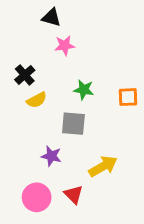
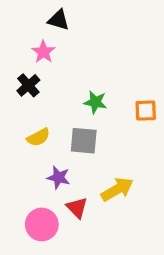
pink star: (65, 45) -> (43, 52), moved, turned -30
yellow semicircle: (37, 100) -> (38, 137), moved
red triangle: (73, 194) -> (77, 208), moved

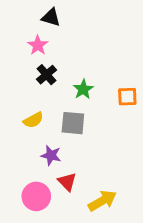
black cross: (28, 85) -> (47, 75), moved
green star: (95, 102) -> (83, 89), turned 30
yellow arrow: (117, 189) -> (102, 201), moved

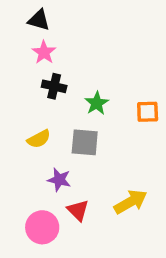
black triangle: (51, 17) -> (39, 20), moved
black cross: (47, 75) -> (54, 86), turned -36
yellow arrow: (102, 201) -> (131, 202), moved

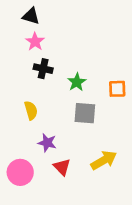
yellow semicircle: (39, 139) -> (31, 110), turned -78
gray square: (85, 142) -> (85, 113), moved
pink circle: (42, 227) -> (20, 172), moved

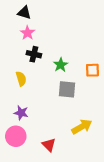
yellow semicircle: (31, 110) -> (21, 79), moved
purple star: (47, 143) -> (21, 113), moved
red triangle: (62, 167) -> (49, 145), moved

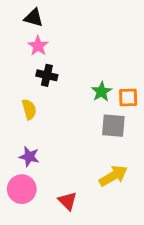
green star: (61, 65) -> (102, 92), moved
gray square: (67, 89) -> (113, 126), moved

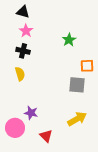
black cross: (47, 75) -> (23, 51), moved
green star: (102, 92) -> (69, 40), moved
purple star: (29, 157) -> (31, 113), moved

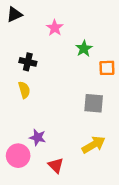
black triangle: (23, 12) -> (14, 14), moved, turned -40
pink star: (26, 31) -> (55, 28), moved
orange square: (87, 66) -> (107, 68), moved

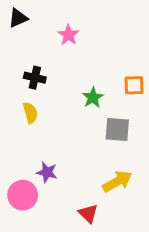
green star: (84, 49) -> (93, 97), moved
red triangle: (56, 165) -> (88, 213), moved

